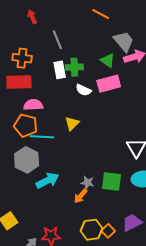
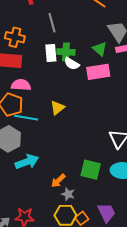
white semicircle: (83, 90) -> (72, 64), moved
gray star: (87, 183) -> (68, 194), moved
purple trapezoid: (132, 223) -> (106, 213), turned 85

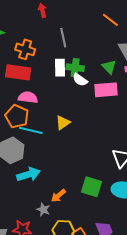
gray star: (68, 194) -> (43, 210), moved

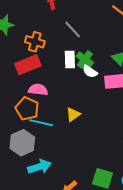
gray line: (63, 38) -> (73, 29), turned -30
green cross: (75, 68) -> (85, 59), turned 30
red rectangle: (18, 72) -> (28, 65), turned -30

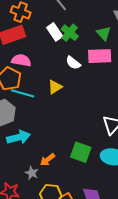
white rectangle: (70, 59) -> (55, 32), turned -36
white semicircle: (90, 71) -> (73, 63), moved

